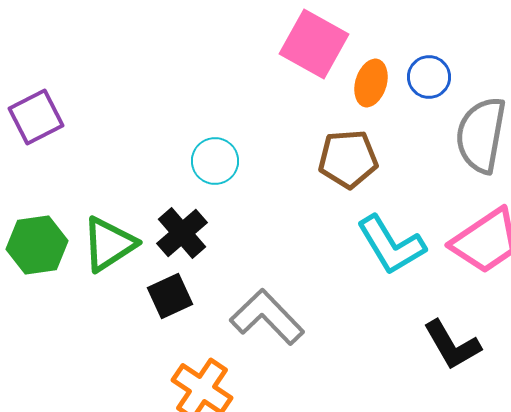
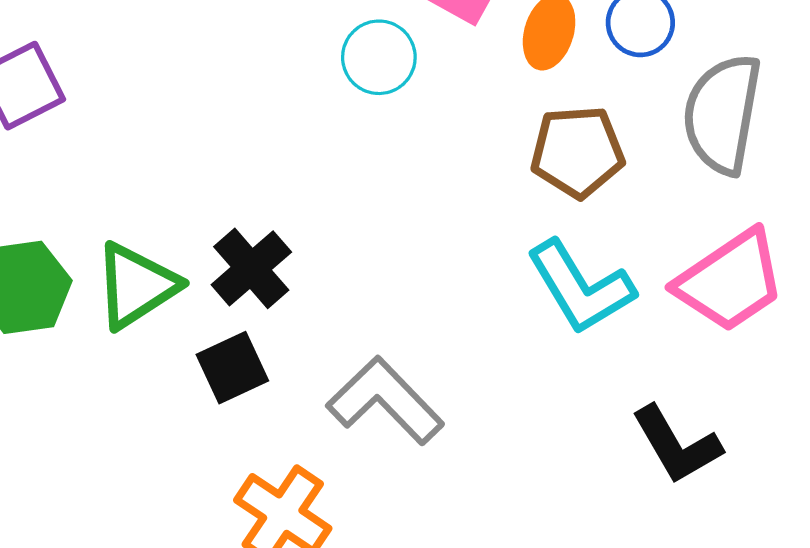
brown pentagon: (348, 159) -> (577, 152), moved
cyan circle: (215, 161) -> (379, 57), moved

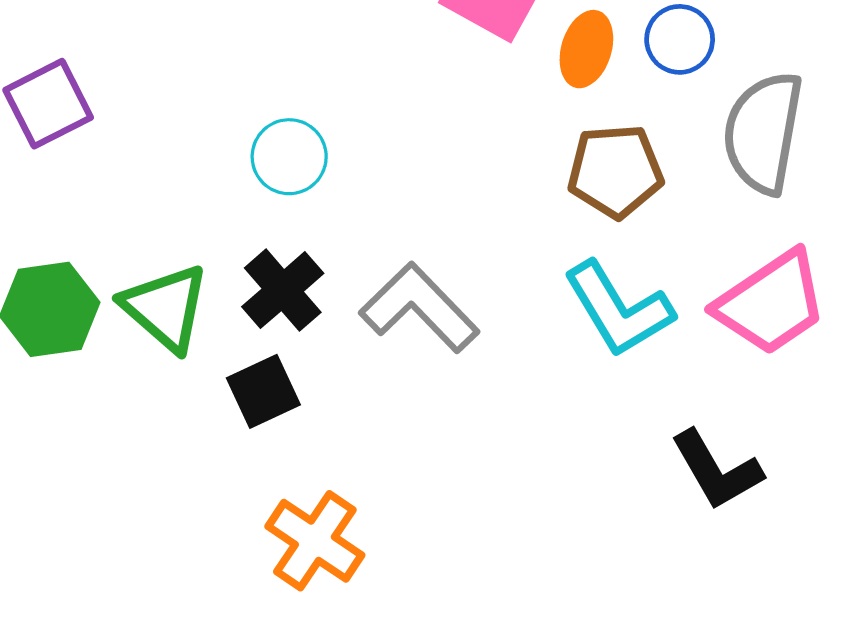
cyan circle: (379, 57) -> (289, 157), moved
green triangle: (136, 286) -> (165, 308), turned -46
gray L-shape: (385, 401) -> (419, 308), moved

